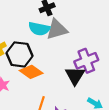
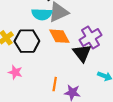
orange diamond: (31, 72) -> (59, 36), moved, turned 35

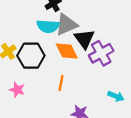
black triangle: (82, 53) -> (84, 39), moved
orange line: (55, 84) -> (61, 83), moved

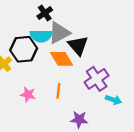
purple cross: (101, 53) -> (97, 79), moved
black hexagon: (31, 56) -> (24, 49), moved
pink star: (17, 90) -> (28, 95), moved

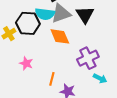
black triangle: (78, 46) -> (85, 15), moved
orange line: (58, 91) -> (52, 79), moved

